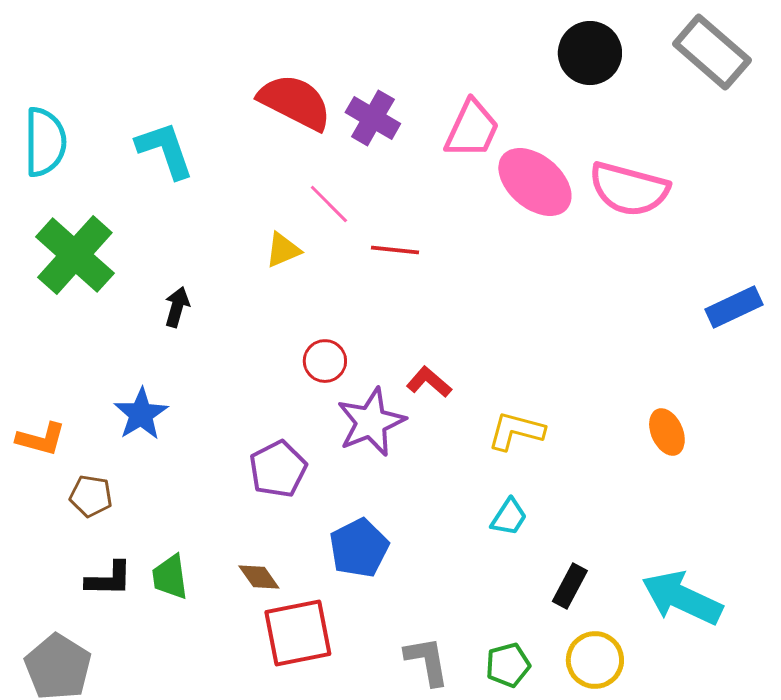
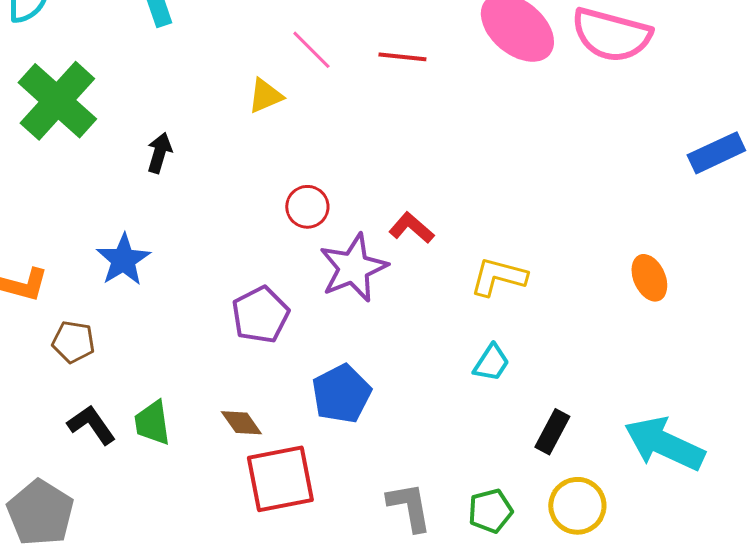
red line: (395, 250) -> (402, 57), moved
black L-shape: (109, 579) -> (91, 425), turned -126

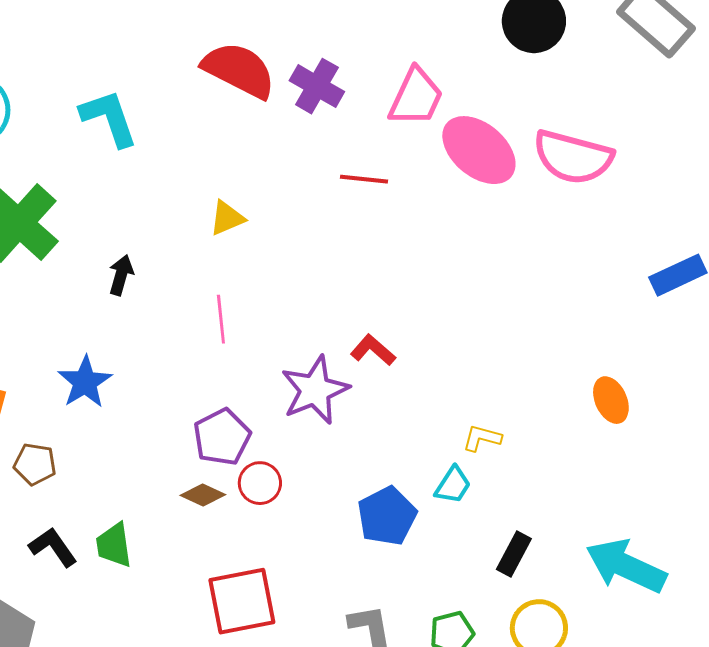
pink line: (311, 50) -> (221, 319), moved, turned 39
red circle: (307, 207) -> (260, 483), moved
yellow L-shape: (498, 277) -> (482, 438), moved, size x0.7
blue pentagon: (341, 394) -> (387, 516), moved
brown diamond: (241, 423) -> (203, 495), moved, turned -30

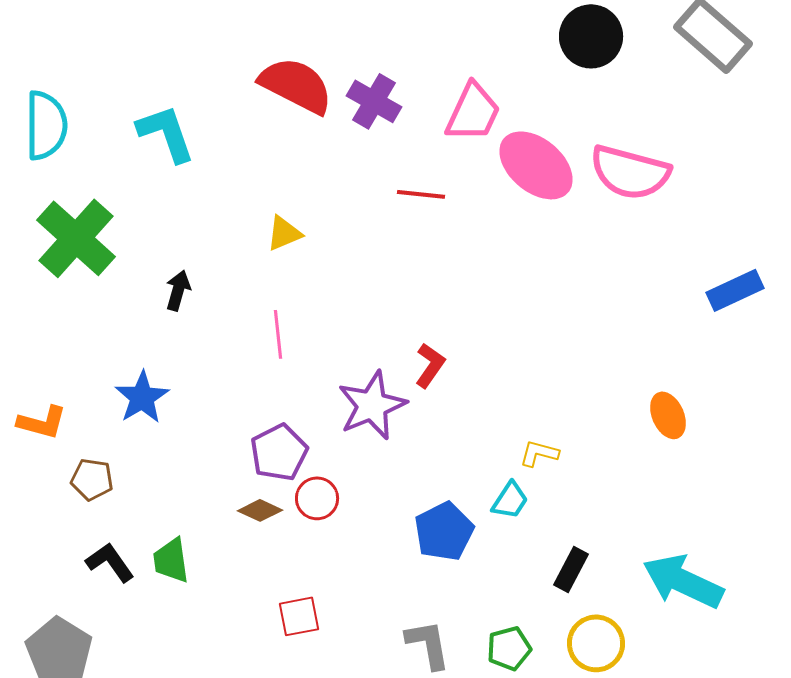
red L-shape: (373, 350) -> (430, 365), turned 84
red square: (242, 601) -> (299, 616), size x0.6

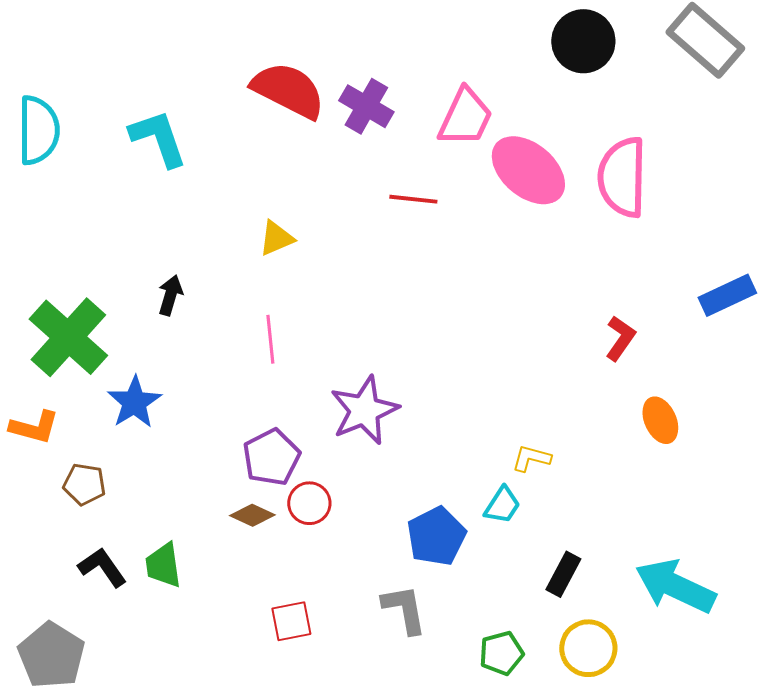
pink semicircle: (630, 172) -> (622, 177), turned 76
green cross: (76, 238) -> (68, 337), moved
red L-shape: (430, 365) -> (620, 338), moved
gray L-shape: (428, 644) -> (404, 609), moved

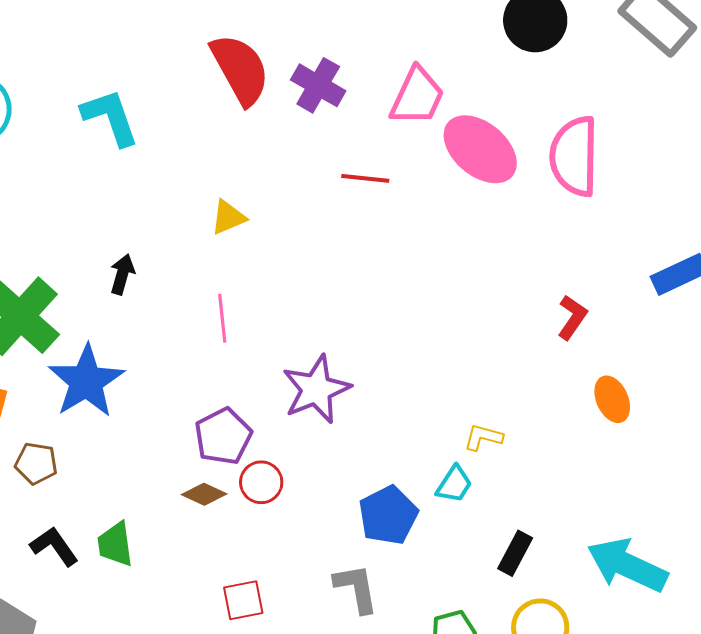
red semicircle: (288, 90) -> (240, 69), turned 34
blue star: (134, 402) -> (86, 381), size x1.4

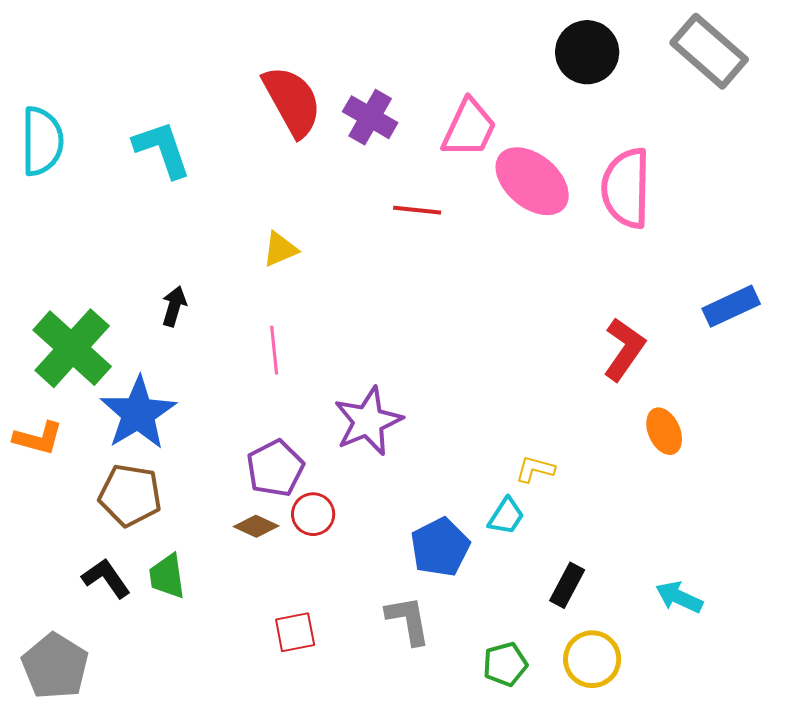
red L-shape: (572, 317) -> (624, 349), size x1.4
brown pentagon: (36, 463) -> (130, 495), moved, size x1.5
cyan arrow: (627, 565) -> (679, 597), size x0.6

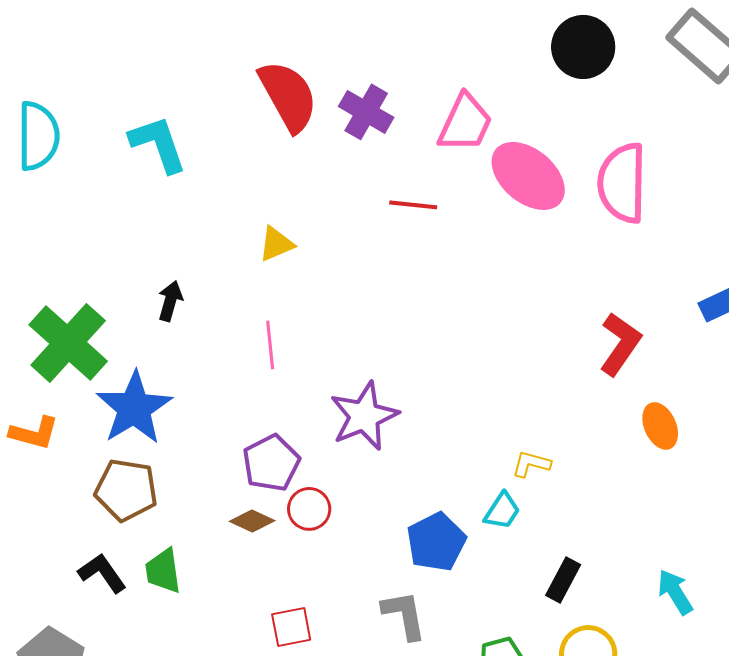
cyan arrow: (679, 597) -> (675, 592), turned 33

